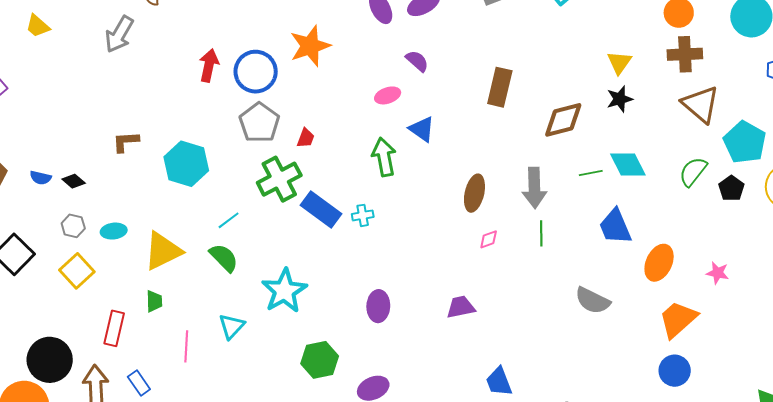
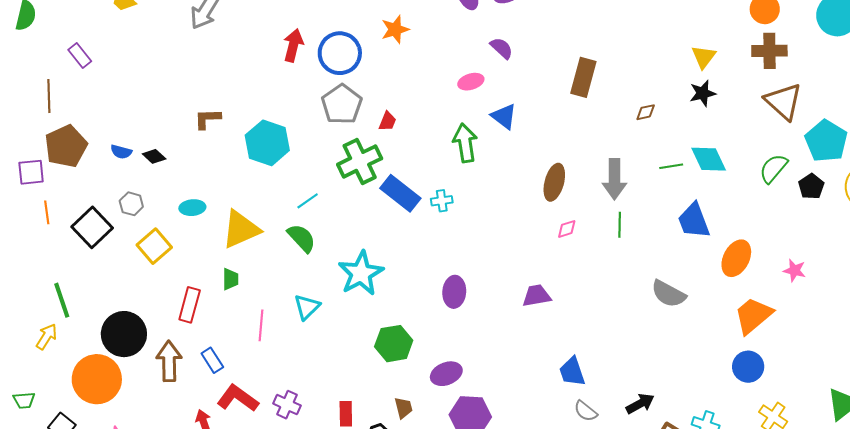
orange star: (310, 46) -> (395, 29), size x0.7
brown diamond: (563, 120) -> (646, 112), size x0.5
gray hexagon: (73, 226) -> (131, 204), moved

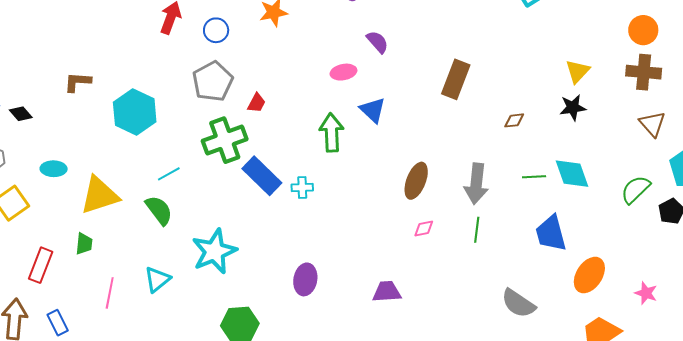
blue circle: (340, 53) -> (216, 30), size x0.6
brown triangle: (783, 101) -> (652, 124), size x0.7

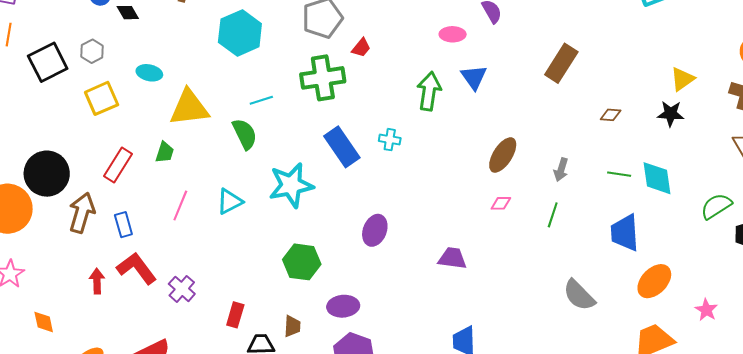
blue rectangle: (262, 176) -> (342, 147), moved
gray arrow: (476, 184) -> (561, 170), size x0.6

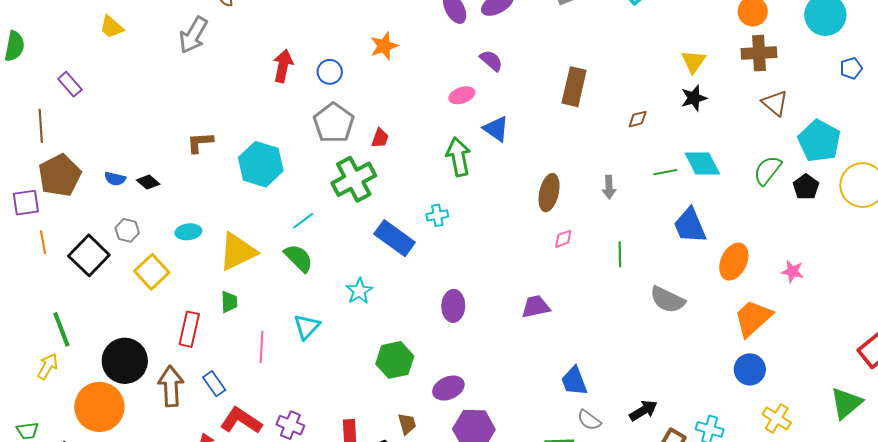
cyan star: (291, 185) -> (359, 291), size x0.6
green line: (553, 215) -> (620, 254), moved

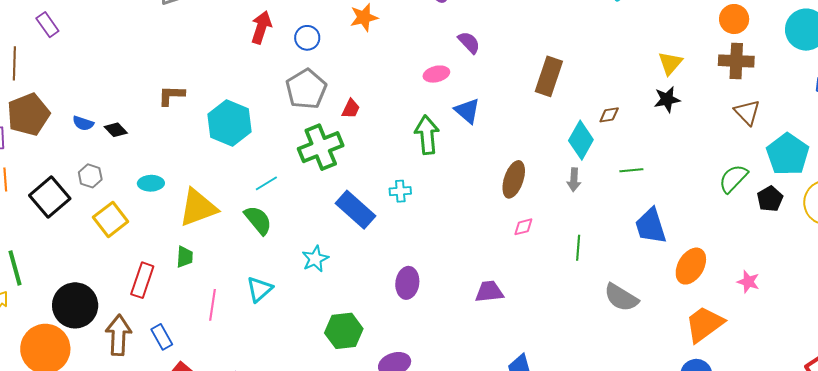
cyan diamond: (702, 164) -> (581, 140), moved, turned 51

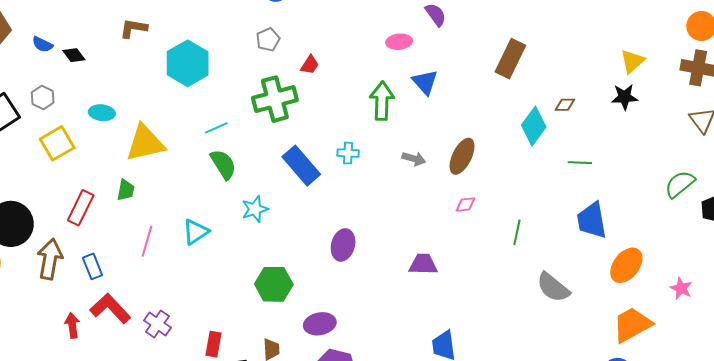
gray pentagon: (306, 89) -> (268, 40), size x0.6
gray arrow: (574, 180) -> (414, 159), moved, turned -85
green semicircle: (258, 220) -> (223, 164), moved

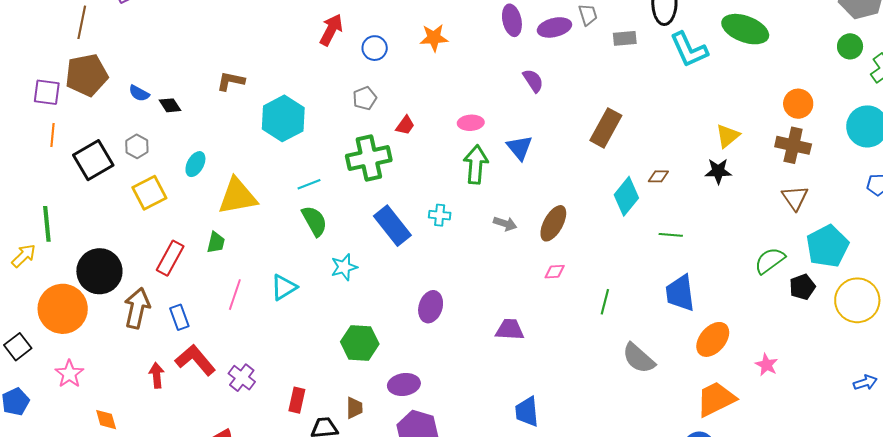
pink ellipse: (399, 42) -> (471, 123), moved
cyan ellipse: (102, 113) -> (195, 164), turned -70

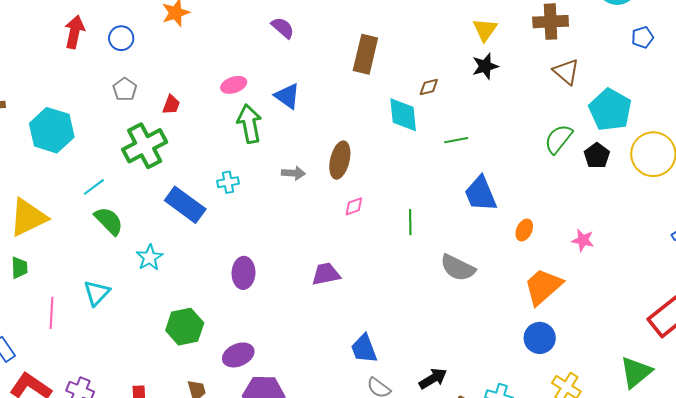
cyan diamond: (626, 196) -> (403, 115), turned -30
orange ellipse: (713, 339) -> (524, 230), size x0.6

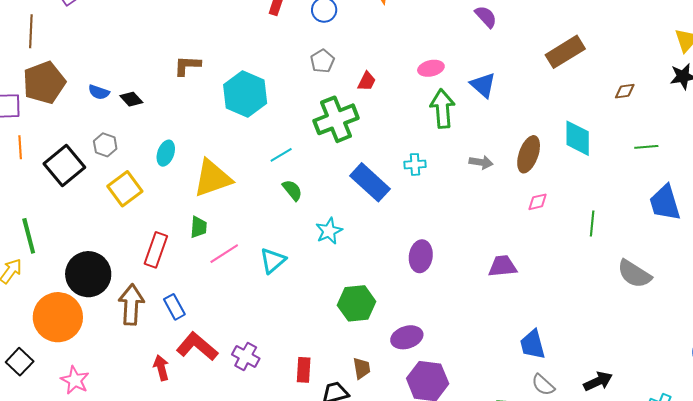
brown rectangle: (365, 54) -> (565, 52), turned 39
cyan diamond: (403, 115) -> (578, 138), moved
green semicircle: (109, 221) -> (292, 190), size x0.7
pink line: (51, 313) -> (224, 254), moved, turned 48

